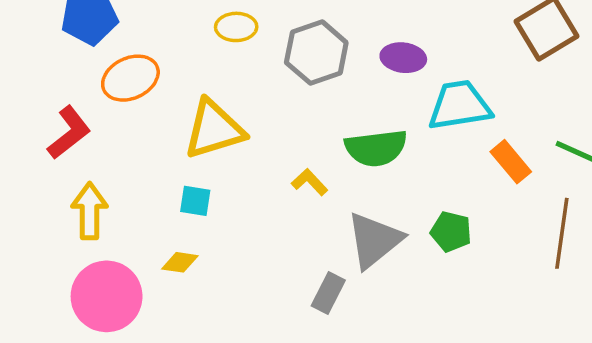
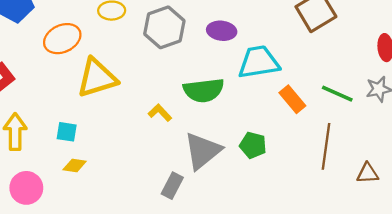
orange ellipse: (130, 78) -> (62, 39), moved
cyan square: (195, 201) -> (67, 132), moved
pink circle: (107, 296) -> (26, 188), size x0.7

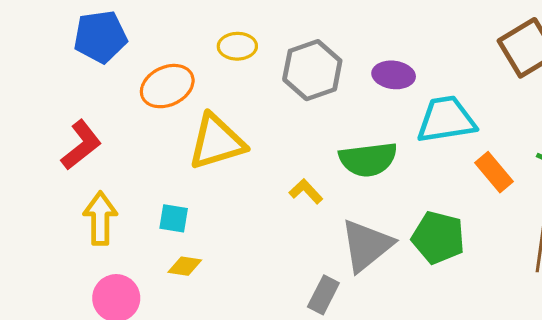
green pentagon: (253, 145) -> (438, 238), size x1.4

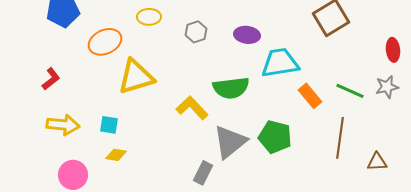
gray hexagon: (312, 70) -> (196, 32), size x0.6
red L-shape: (81, 145) -> (51, 79), size x0.7
yellow L-shape: (306, 191) -> (192, 108), size x1.5
yellow arrow: (100, 218) -> (63, 125), turned 96

